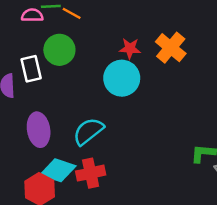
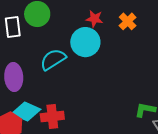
orange cross: (171, 48) -> (128, 21), size x0.7
cyan semicircle: (88, 131) -> (53, 59), moved

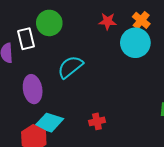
cyan circle: (85, 42) -> (135, 43), moved
red cross: (52, 116) -> (97, 121), moved, size x0.7

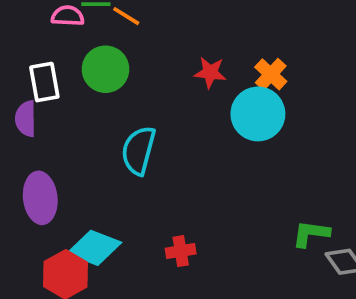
white rectangle: (26, 39) -> (44, 82), moved
cyan semicircle: (70, 67) -> (139, 150), turned -40
purple ellipse: (33, 89) -> (40, 198), moved

